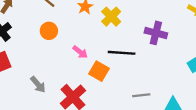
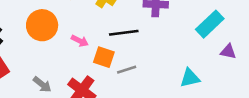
orange circle: (49, 31) -> (42, 25), size x1.6
gray line: (141, 95) -> (127, 70), moved

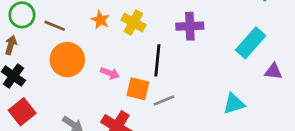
black line: (124, 33) -> (157, 60), turned -72

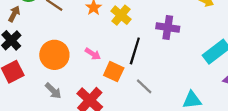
orange circle: (67, 60) -> (54, 55), moved
gray line: (164, 100) -> (144, 86), moved, turned 54

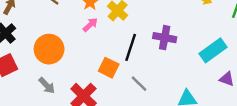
purple cross: (168, 28) -> (165, 38), moved
pink arrow: (93, 54) -> (90, 25), moved, turned -77

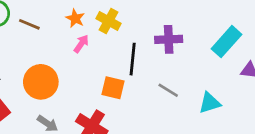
gray line: (139, 84) -> (168, 90), moved

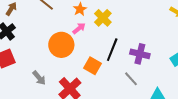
purple cross: (169, 39) -> (140, 54), moved
orange circle: (41, 82) -> (61, 45), moved

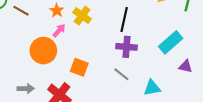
black line: (112, 50) -> (124, 19), moved
gray arrow: (39, 78) -> (26, 89), turned -42

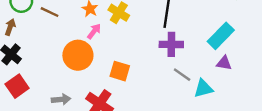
purple triangle: (186, 66) -> (224, 63), moved
gray line: (121, 74) -> (182, 75), moved

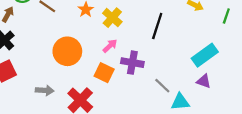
pink arrow: (94, 31) -> (110, 46), moved
purple cross: (171, 44) -> (132, 63), moved

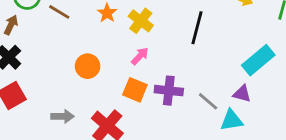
orange circle: (67, 51) -> (88, 66), size x0.7
purple cross: (132, 63) -> (169, 91), moved
purple triangle: (204, 81) -> (242, 94), moved

